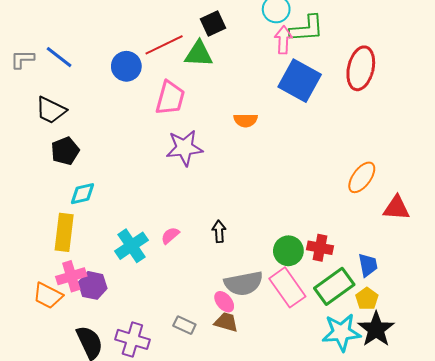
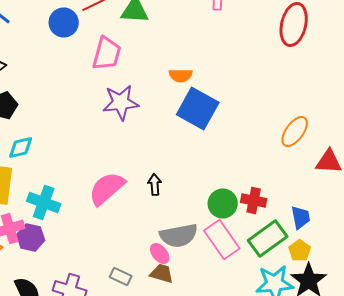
blue square: (300, 81) -> (198, 108), moved
pink semicircle: (170, 235) -> (107, 188), size x2.0
cyan cross: (131, 246) -> (44, 202), moved, turned -36

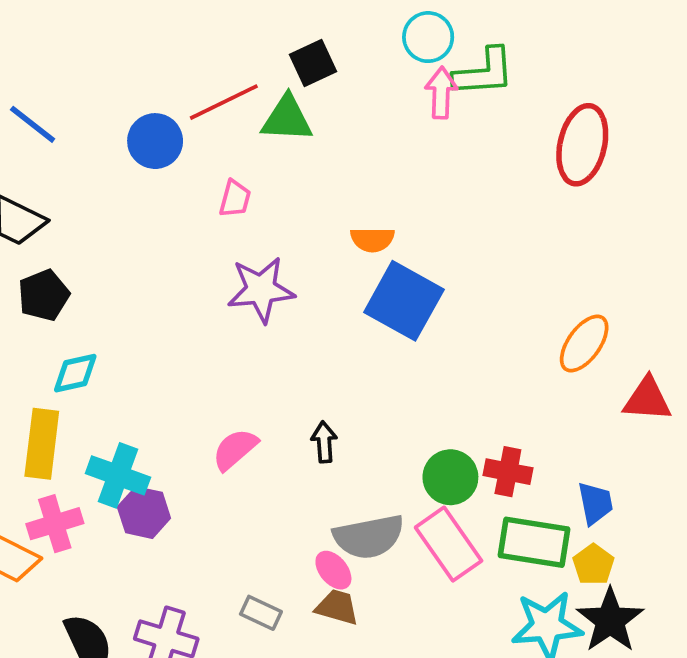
pink trapezoid: (107, 54) -> (235, 199), size x0.6
pink semicircle: (107, 188) -> (235, 449), size x0.7
purple hexagon: (31, 238) -> (144, 513), moved
green rectangle: (268, 238) -> (534, 542), turned 45

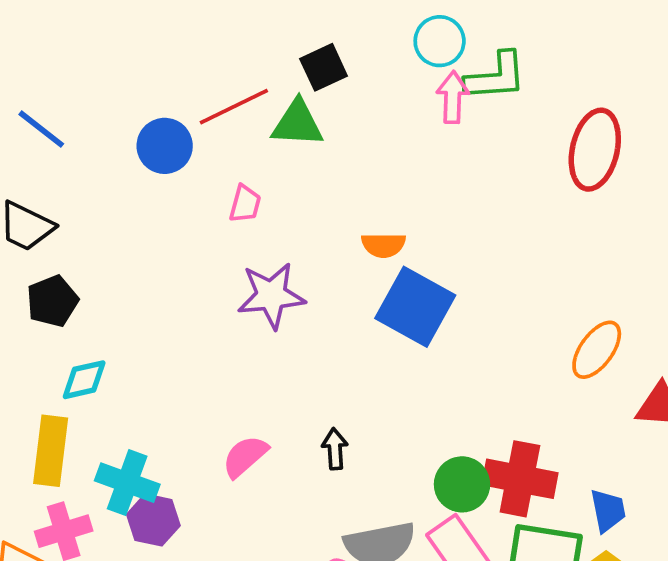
red cross: (508, 472) -> (520, 479), size x1.5

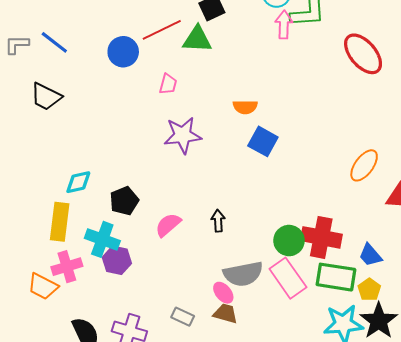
red ellipse: (595, 150) -> (363, 54), turned -54
black pentagon: (52, 301) -> (124, 201), moved
blue square: (415, 307) -> (263, 141), size x0.7
blue trapezoid: (608, 511) -> (370, 255), turned 150

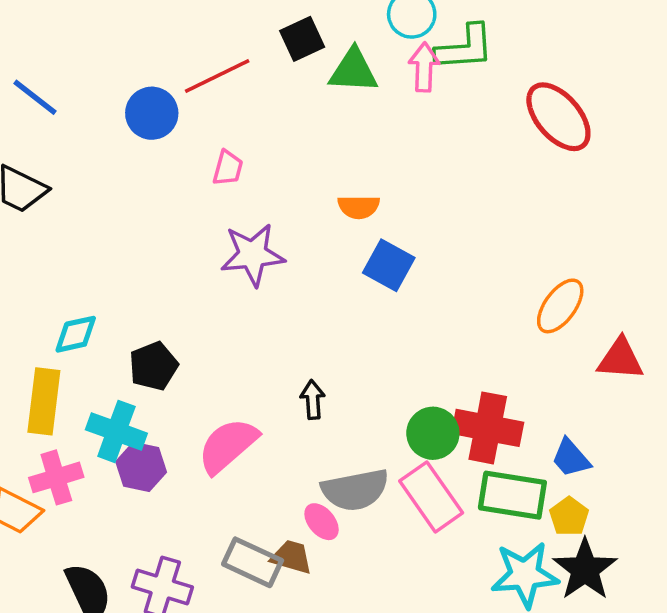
green triangle: (197, 39) -> (353, 71), moved
pink semicircle: (168, 225) -> (228, 446), moved, size x1.4
brown trapezoid: (225, 314) -> (291, 557), moved
gray rectangle: (183, 317) -> (253, 562), size x1.5

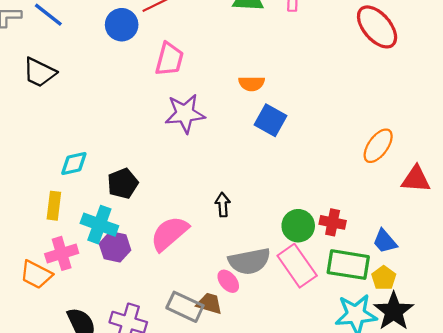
pink trapezoid: (228, 168) -> (169, 59), size x1.5
yellow rectangle: (44, 401) -> (54, 206), size x0.7
red cross: (488, 428) -> (333, 222), size x0.6

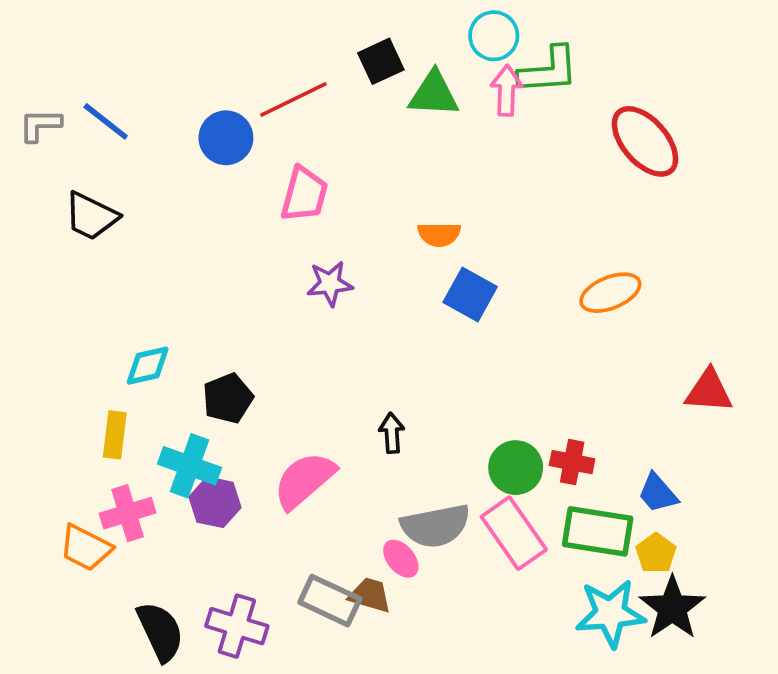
purple star: (185, 114) -> (330, 284), size x0.7
orange ellipse: (378, 146) -> (610, 293), moved, turned 32

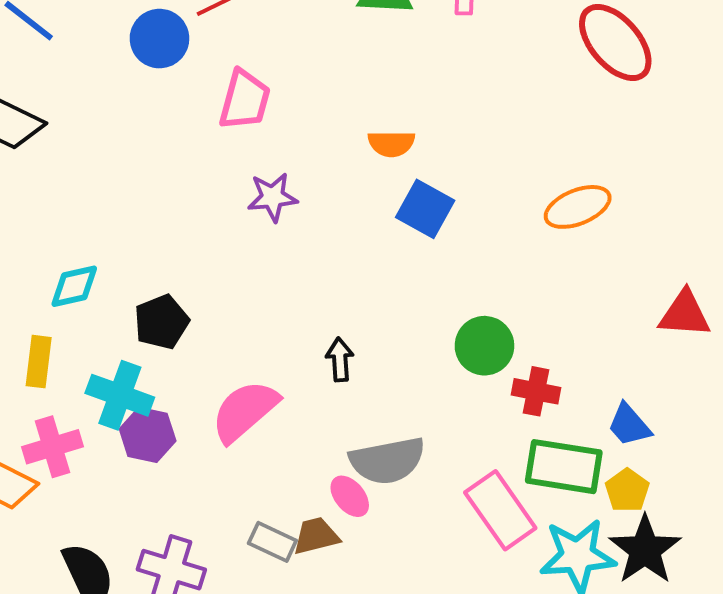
green circle: (516, 468) -> (484, 346), moved
pink rectangle: (514, 533) -> (500, 510), moved
brown trapezoid: (370, 595) -> (316, 536), turned -30
gray rectangle: (330, 601) -> (272, 542), size x0.7

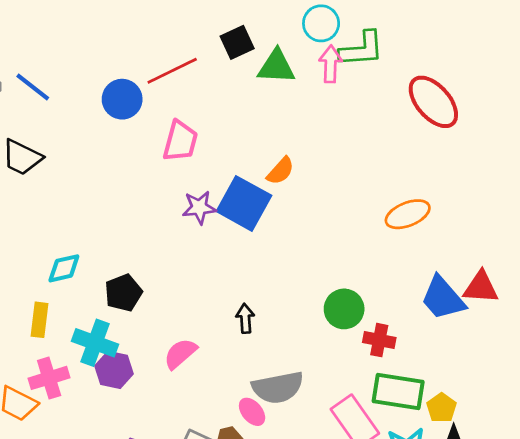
orange semicircle: (391, 144) -> (280, 171), turned -48
blue square: (425, 209) -> (244, 203), moved, size x1.4
pink semicircle: (245, 411) -> (180, 354), size x0.7
blue trapezoid: (629, 425) -> (443, 298), moved, size x1.5

